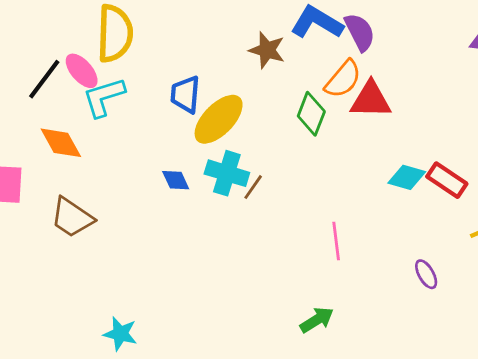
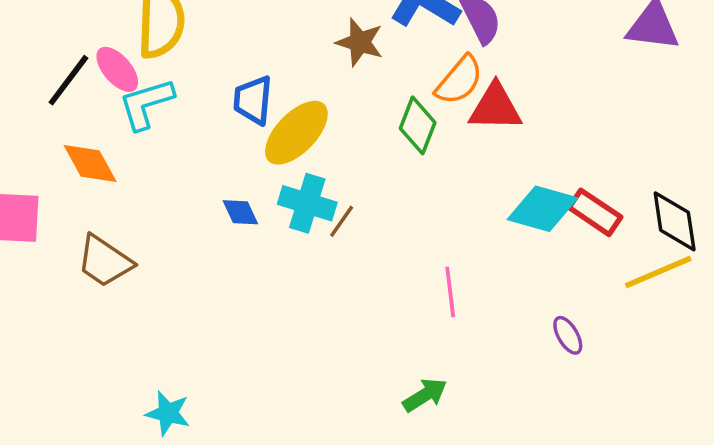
cyan diamond: (407, 177) -> (542, 209), size x1.4

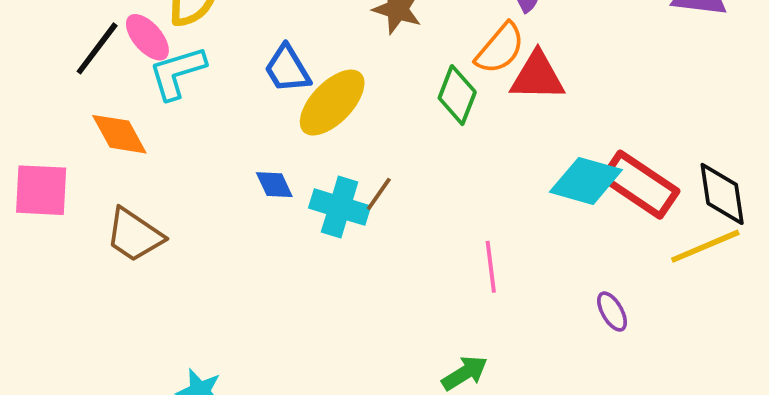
blue trapezoid: (253, 100) -> (287, 69), turned -36
cyan cross: (307, 203) -> (340, 207), moved
red rectangle: (595, 212) -> (640, 185), size x1.4

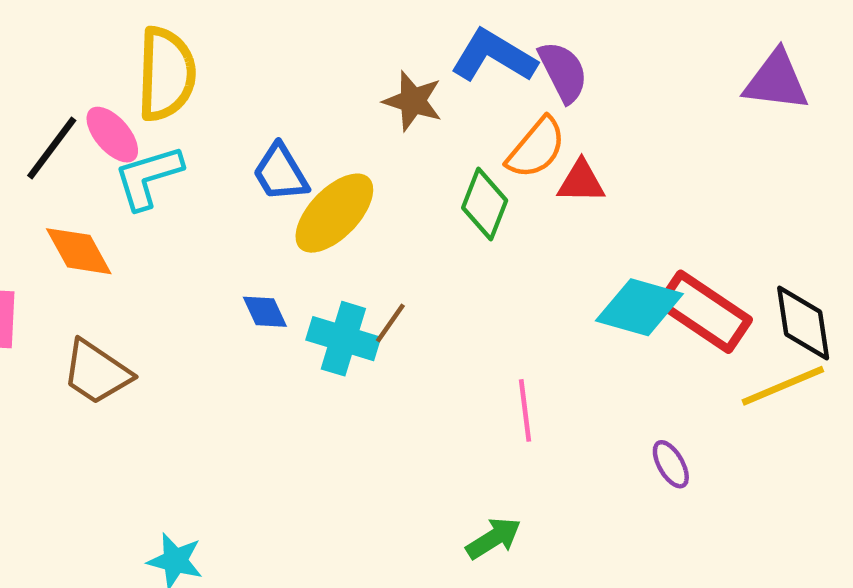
red triangle: (537, 76) -> (581, 182), size x0.7

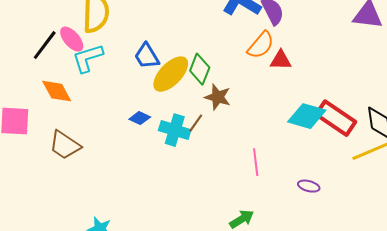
brown star: (413, 101) -> (218, 97), moved
green diamond: (485, 204) -> (200, 69), moved
blue diamond: (265, 312) -> (140, 118), turned -40
purple ellipse: (671, 464) -> (309, 186), moved, turned -45

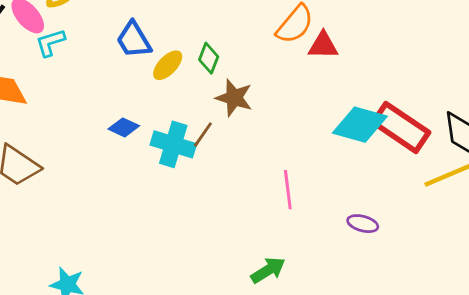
cyan L-shape: (88, 58) -> (50, 43), size x0.7
green diamond: (200, 69) -> (209, 58), size x0.7
yellow ellipse: (171, 74) -> (168, 65), size x0.6

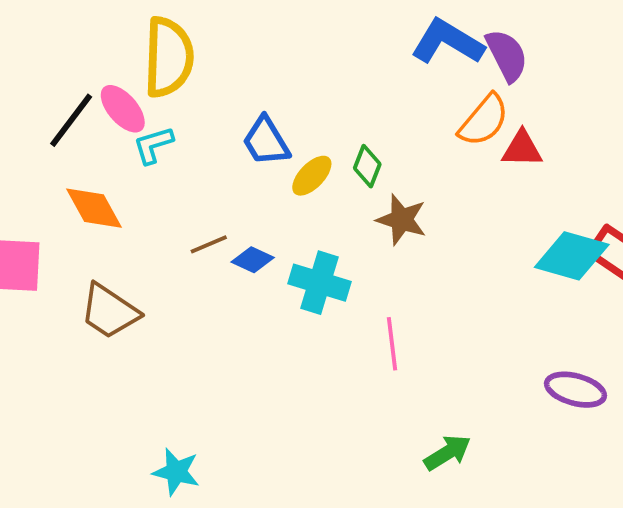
brown line: (203, 135) -> (209, 244), moved, turned 32
pink line: (288, 190) -> (392, 344), moved
purple ellipse: (363, 224) -> (575, 390), size x1.4

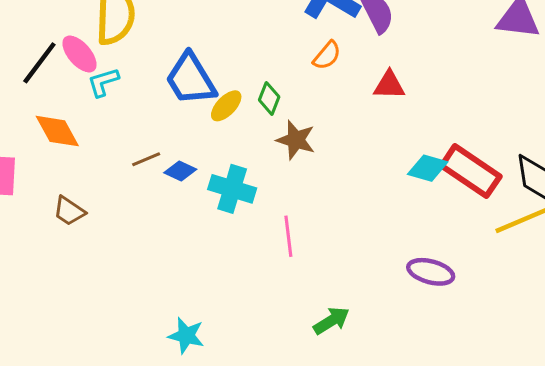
orange semicircle: (484, 120) -> (327, 55), moved, size x0.7
blue trapezoid: (266, 141) -> (191, 79), size x1.4
cyan diamond: (572, 256) -> (428, 168), size x0.7
brown trapezoid: (109, 311) -> (69, 211), size x0.7
cyan star: (176, 472) -> (186, 336), moved

